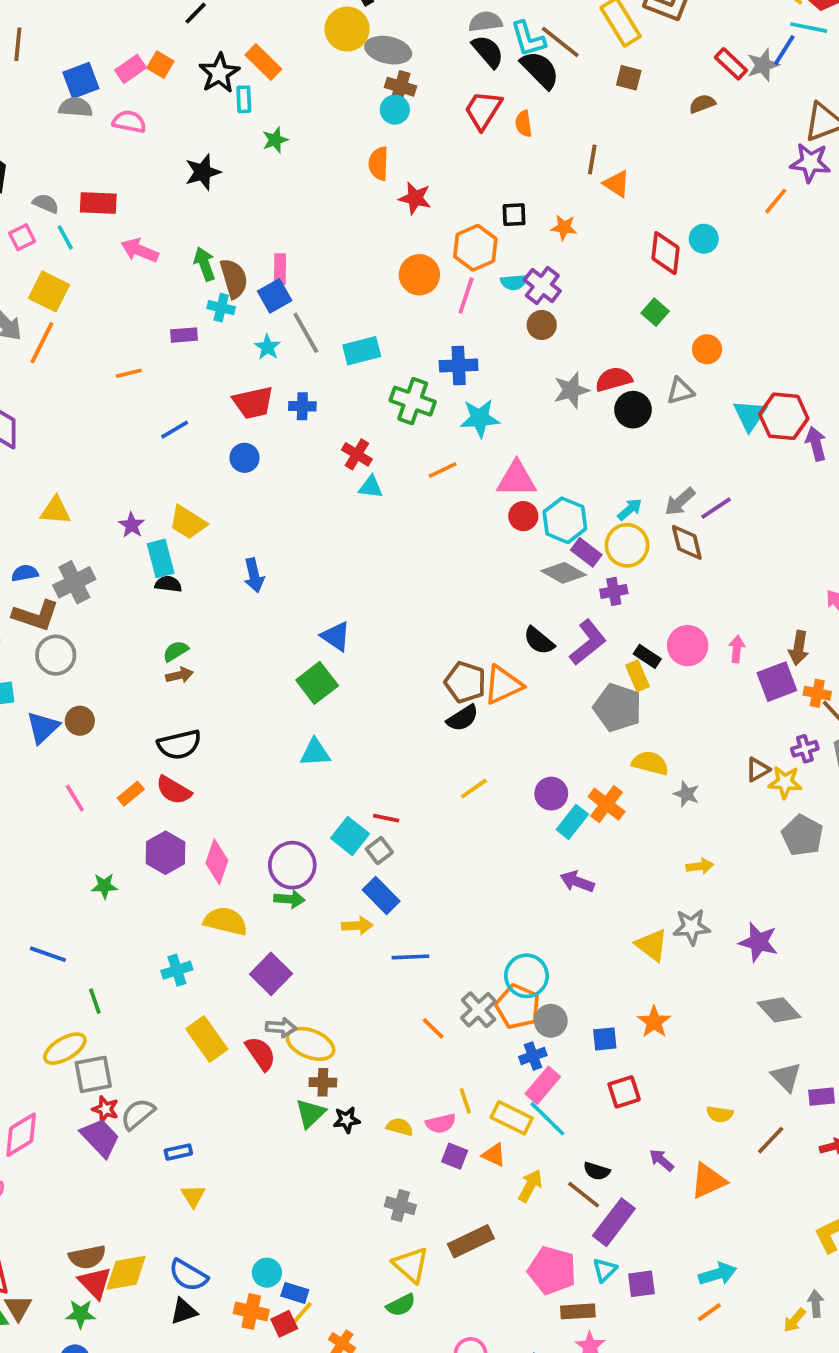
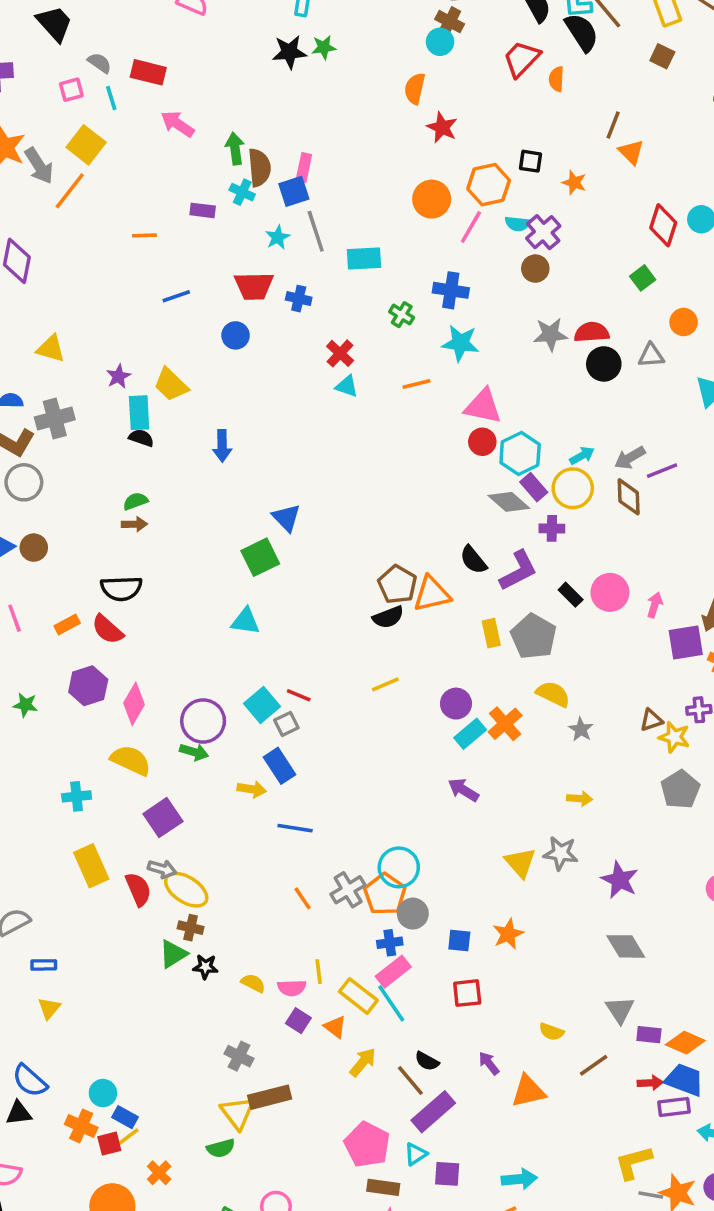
black star: (203, 172) -> (289, 52), moved
green cross: (413, 401) -> (402, 315), size x0.6
yellow rectangle: (638, 676) -> (491, 633), moved
brown rectangle: (471, 1241) -> (270, 1097), moved

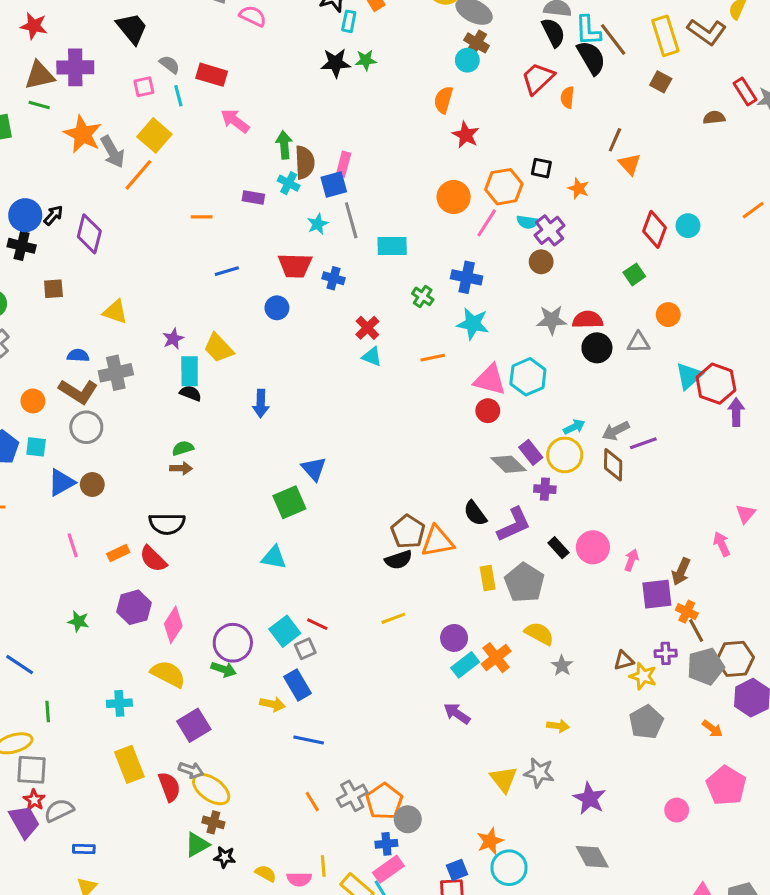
cyan hexagon: (520, 453) -> (528, 377), moved
cyan circle: (399, 867) -> (509, 868), moved
blue square: (459, 941) -> (457, 870), moved, turned -30

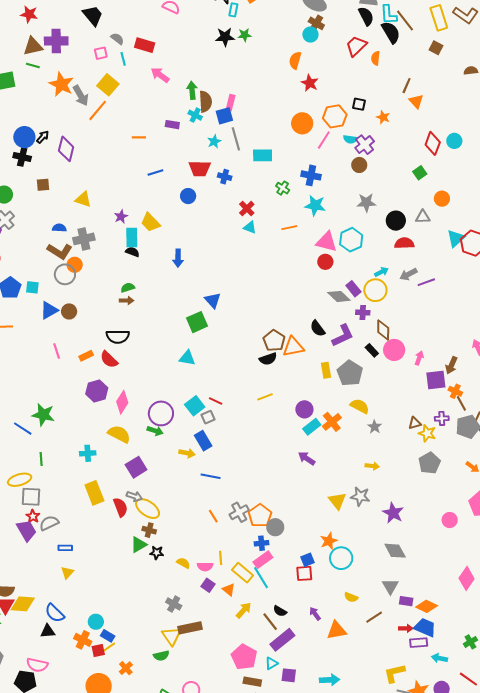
red semicircle: (588, 320) -> (404, 243), moved
orange circle: (33, 401) -> (75, 265), moved
brown diamond: (613, 465) -> (383, 330), moved
green star: (78, 621) -> (43, 415), moved, size x1.6

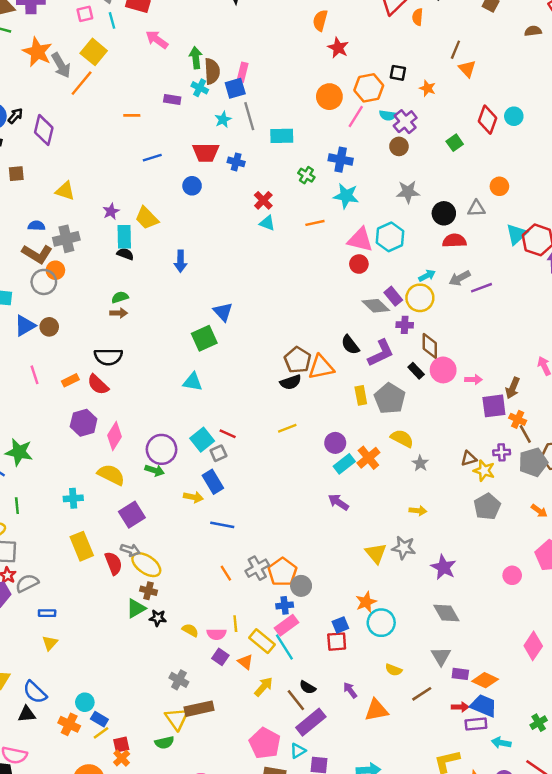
green square: (420, 173) -> (455, 143), moved
pink arrow: (419, 358) -> (474, 380), turned 72
red square: (98, 651) -> (121, 745), moved

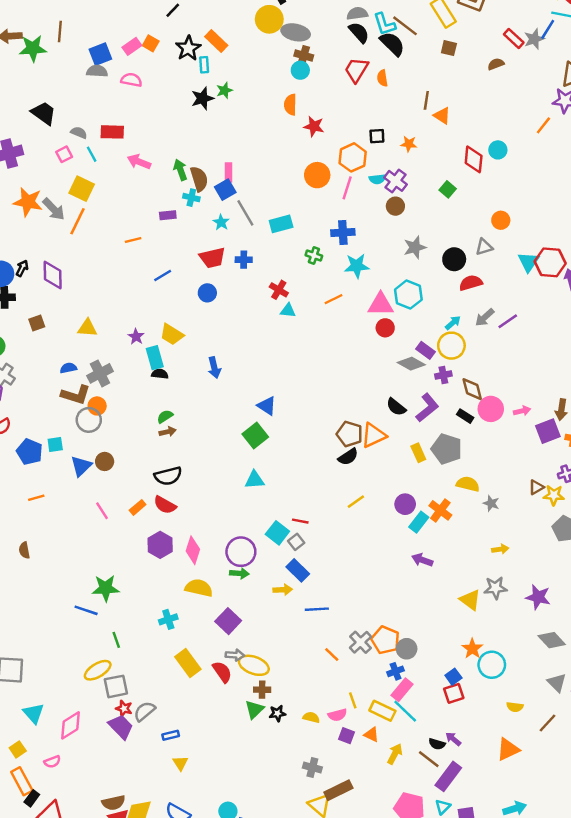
purple arrow: (350, 690) -> (453, 739), moved

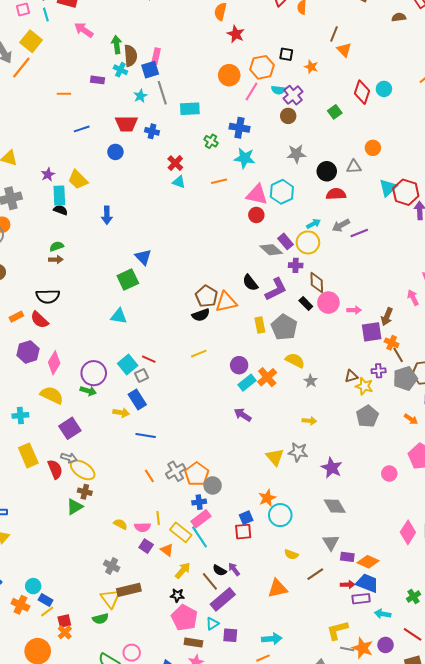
black star: (277, 713) -> (177, 595), moved

